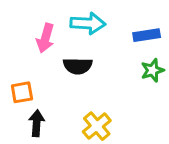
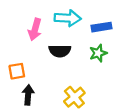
blue rectangle: (147, 35) -> (102, 27), moved
green star: (152, 70) -> (98, 53), moved

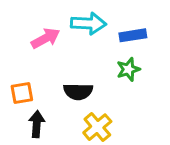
pink arrow: (35, 29) -> (46, 38), turned -135
black semicircle: (60, 51) -> (78, 92), moved

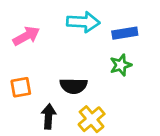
pink arrow: (46, 38) -> (26, 36), moved
black arrow: (37, 124) -> (49, 116), moved

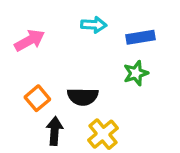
cyan arrow: (83, 22) -> (94, 25), size x0.7
orange square: (21, 87) -> (37, 98), moved, turned -30

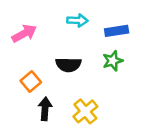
black semicircle: (83, 97) -> (68, 65), moved

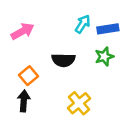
cyan arrow: (78, 20) -> (83, 24), moved, turned -60
black arrow: (45, 109) -> (24, 101), moved

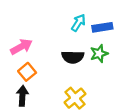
pink arrow: (23, 31) -> (21, 47), moved
black semicircle: (63, 60) -> (73, 57), moved

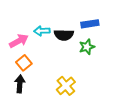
cyan arrow: (78, 23) -> (42, 31), moved, turned -126
black semicircle: (73, 57) -> (64, 35), moved

